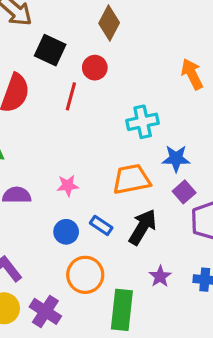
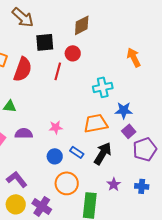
brown diamond: (109, 23) -> (82, 25), turned 35
black square: (50, 50) -> (45, 42), turned -30

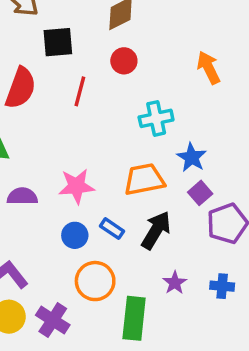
red circle: (73, 53) -> (124, 61), moved
blue star: (124, 110) -> (192, 157), turned 30
pink star: (56, 127) -> (76, 186), size x1.5

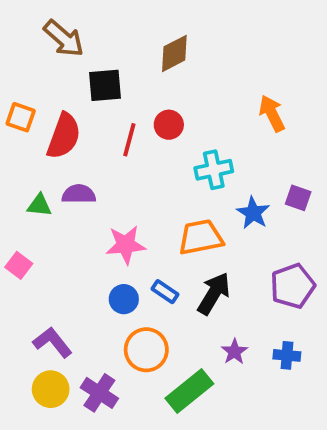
red circle: (124, 61) -> (169, 125), moved
purple square: (200, 193) -> (298, 198), moved, turned -30
purple semicircle: (22, 196) -> (79, 194), moved
green rectangle: (134, 318) -> (189, 391), turned 45

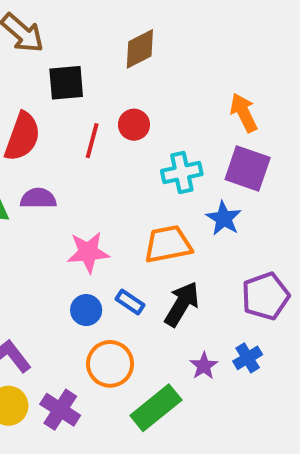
purple square: (298, 198) -> (248, 169), moved, size x1.6
blue cross: (287, 355) -> (248, 358), moved, turned -36

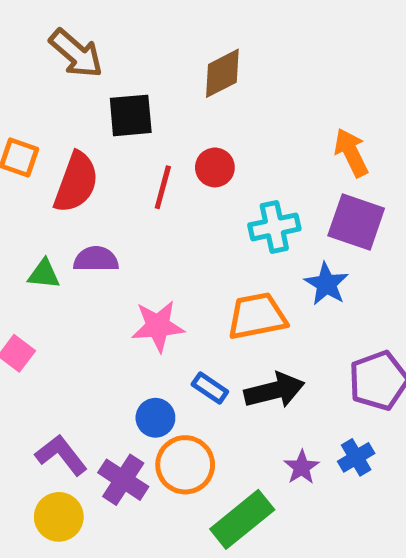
black arrow: (182, 304) -> (274, 390), turned 45
blue circle: (86, 310) -> (155, 418), moved
purple cross: (60, 410) -> (123, 480), moved

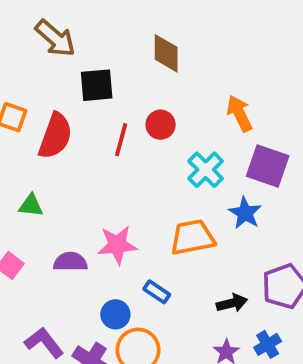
brown diamond: (222, 73) -> (166, 53), turned -63
orange arrow: (351, 153) -> (239, 113), moved
cyan cross: (274, 227) -> (206, 170), turned -33
purple semicircle: (96, 259) -> (70, 262), moved
black arrow: (274, 390) -> (232, 303), moved, size x0.7

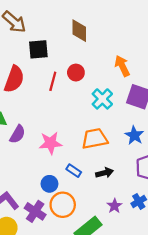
blue star: (245, 213) -> (134, 135), moved
purple semicircle: (70, 262) -> (18, 134), moved, turned 120
black arrow: (232, 303) -> (105, 173), moved

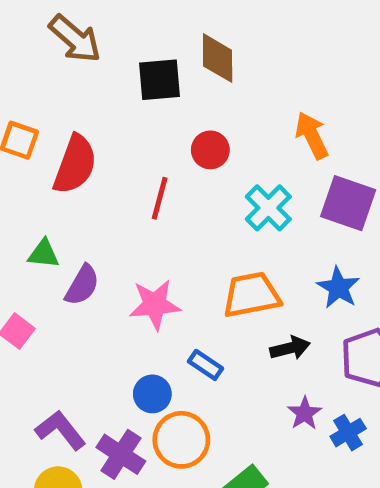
black square: (38, 49) -> (160, 80), moved
red line: (53, 81) -> (160, 198), moved
black arrow: (105, 173) -> (290, 348), moved
purple star: (114, 206) -> (305, 413), moved

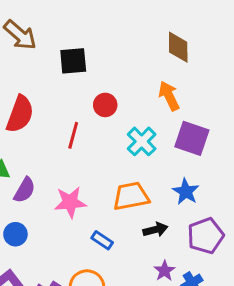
brown diamond: (218, 58) -> (178, 47), moved
blue circle: (152, 394) -> (15, 234), moved

